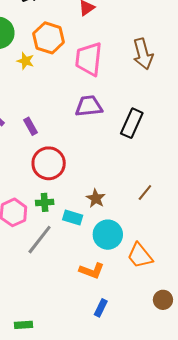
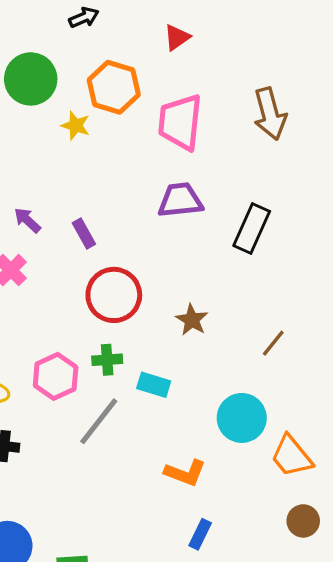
brown star: (96, 198) -> (192, 320), moved
cyan circle: (108, 235) -> (242, 418), moved
orange trapezoid: (140, 256) -> (292, 456), moved

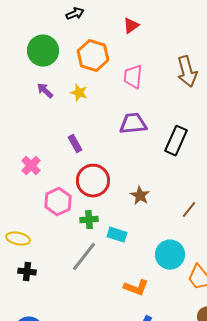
pink trapezoid: (180, 122) -> (133, 77), size x0.7
yellow star: (76, 125) -> (79, 93), moved
purple arrow: (27, 220) -> (45, 91), moved
pink hexagon: (56, 376) -> (58, 202), moved

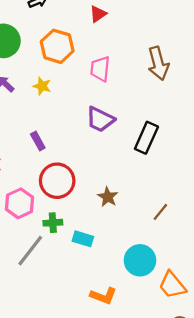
purple trapezoid: (133, 124) -> (100, 119), turned -148
gray line: (84, 257) -> (30, 251), moved

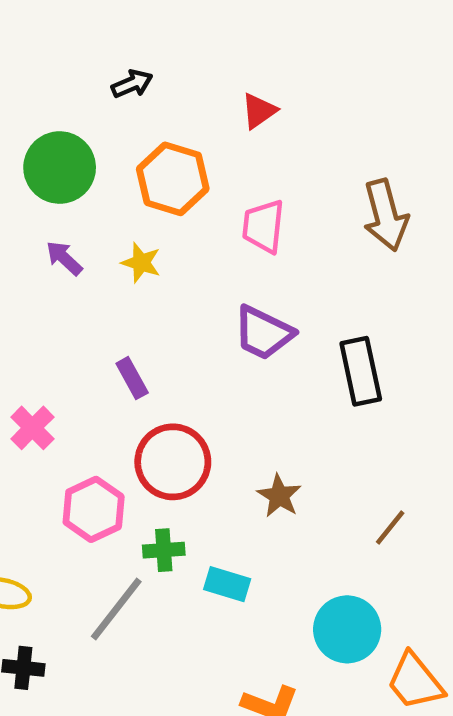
black rectangle: (146, 138) -> (361, 371), turned -36

